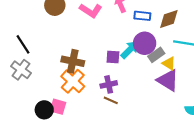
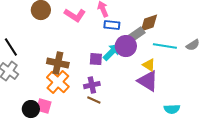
blue rectangle: (142, 16) -> (112, 25), moved
gray rectangle: (156, 55) -> (137, 34), moved

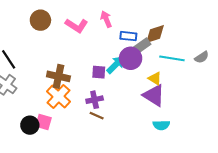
blue rectangle: (112, 25) -> (128, 36), moved
cyan semicircle: (172, 109) -> (161, 125), moved

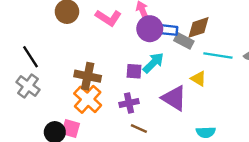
gray rectangle: (142, 46) -> (184, 41), turned 63
purple circle: (131, 58) -> (150, 29), moved
purple triangle: (154, 95) -> (174, 98), moved
brown line: (97, 116) -> (139, 129), moved

